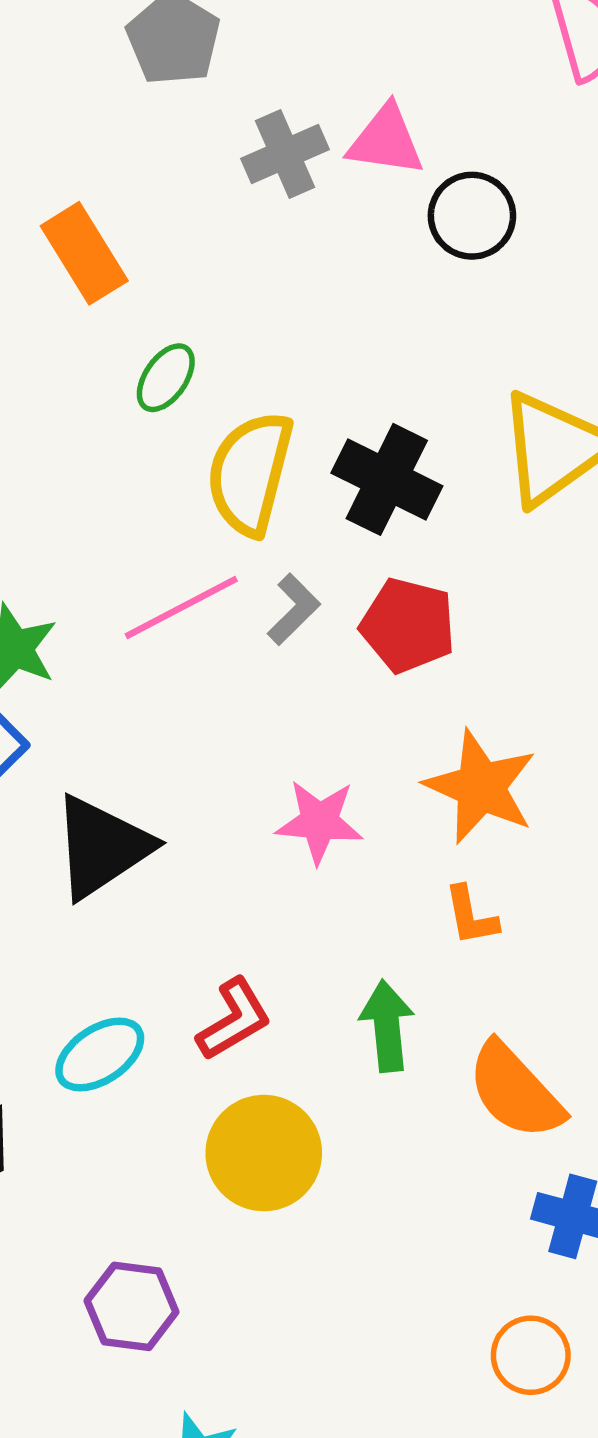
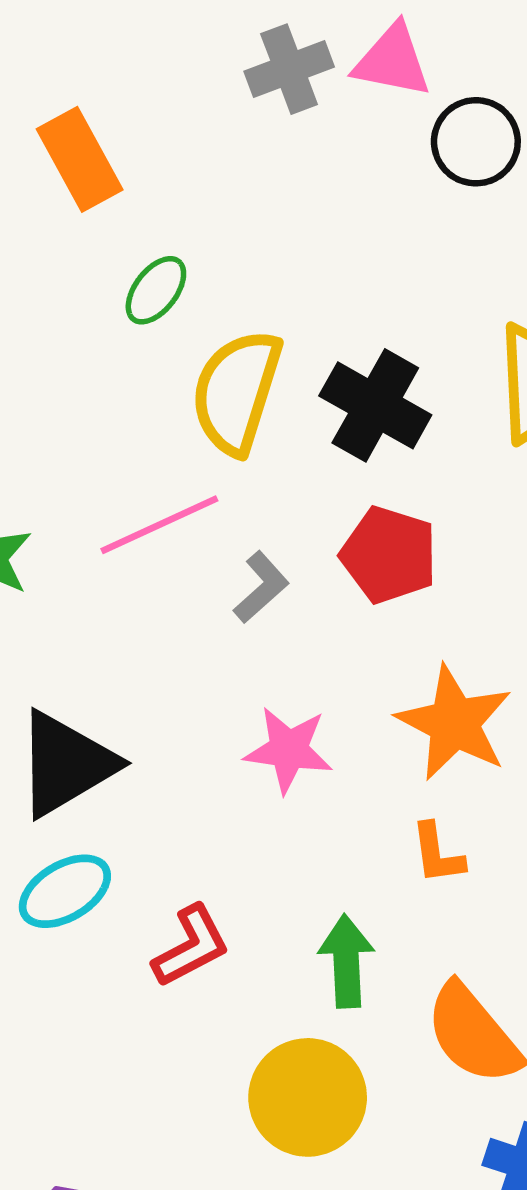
gray L-shape: (294, 609) -> (261, 587), moved
cyan ellipse: (100, 1055) -> (65, 891), moved
yellow circle: (264, 1153) -> (308, 1097), moved

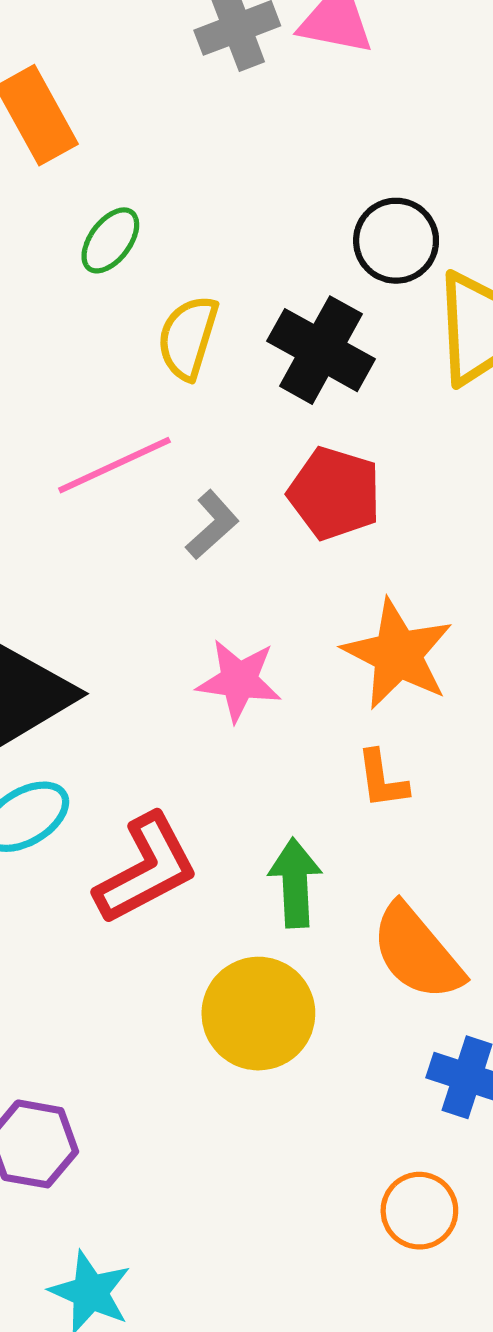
black circle: (476, 142) -> (396, 241), moved
yellow semicircle: (236, 392) -> (188, 337), size x0.7
red L-shape: (191, 946) -> (146, 869), size x1.4

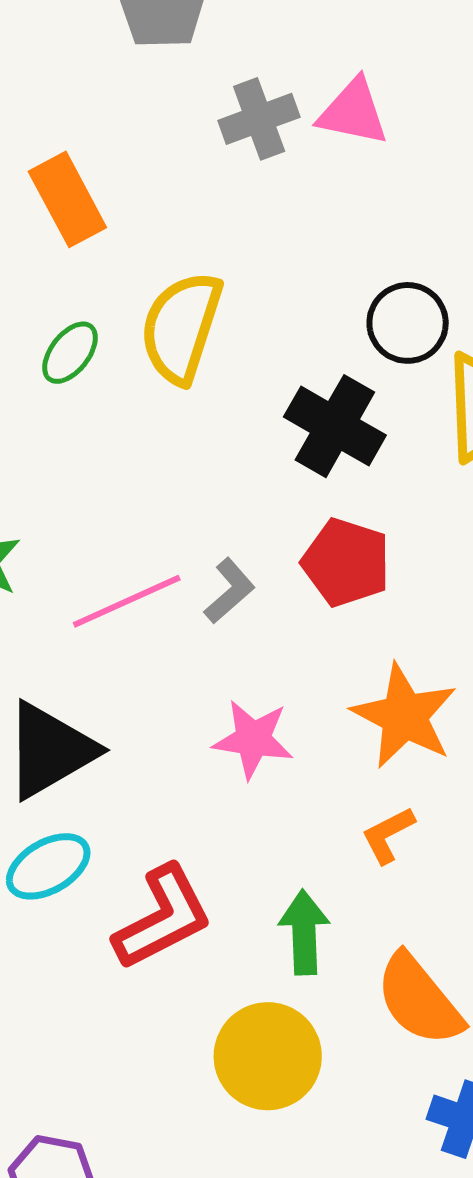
green ellipse: (110, 240) -> (70, 353), moved
yellow semicircle: (188, 337) -> (181, 327), moved, size x1.4
pink line: (114, 465) -> (127, 601), moved
orange L-shape: (382, 779) -> (388, 835), turned 70

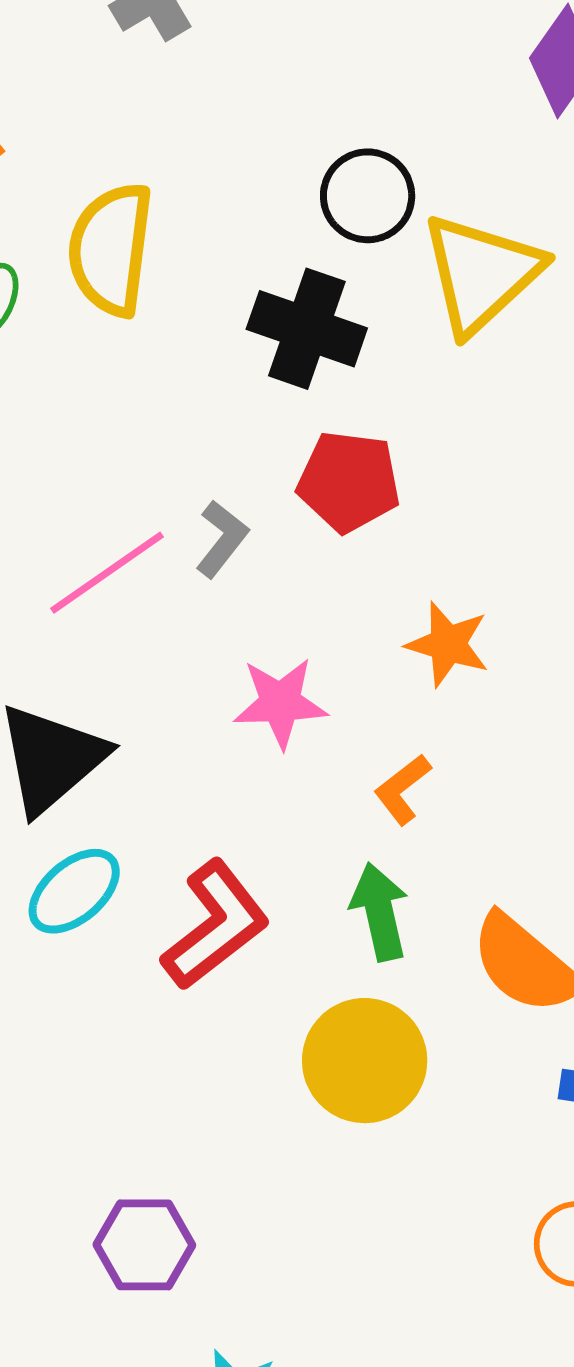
orange star: (404, 716) -> (448, 644), size x0.7
orange L-shape: (388, 835) -> (402, 789), moved

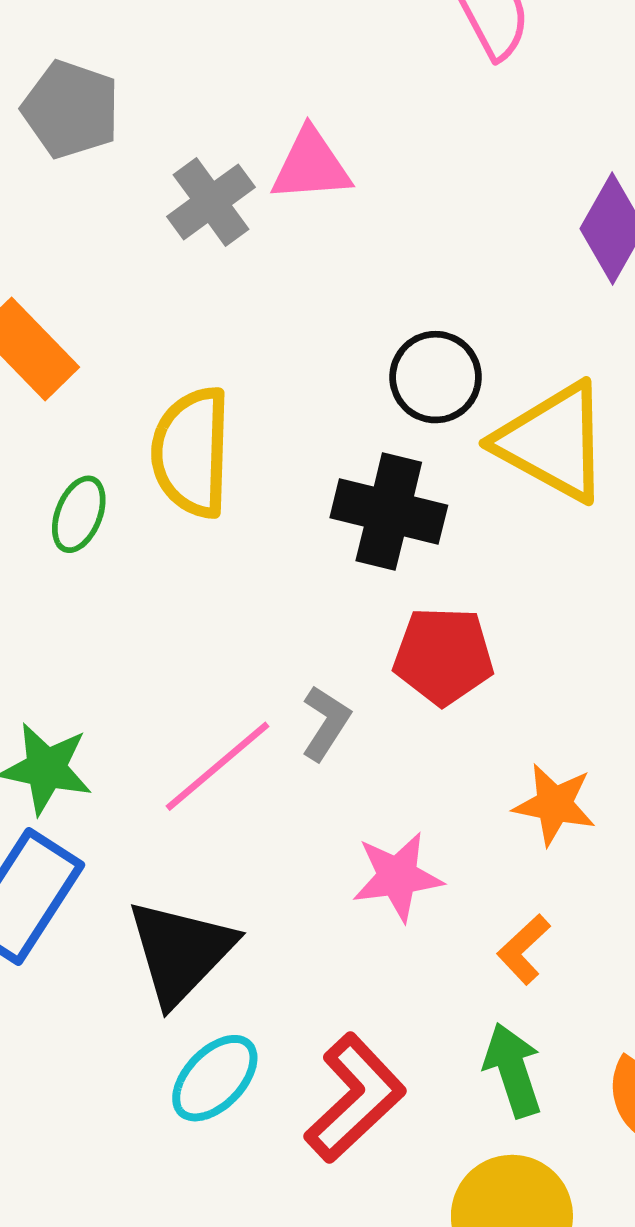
yellow triangle: (481, 273) -> (553, 442), turned -43

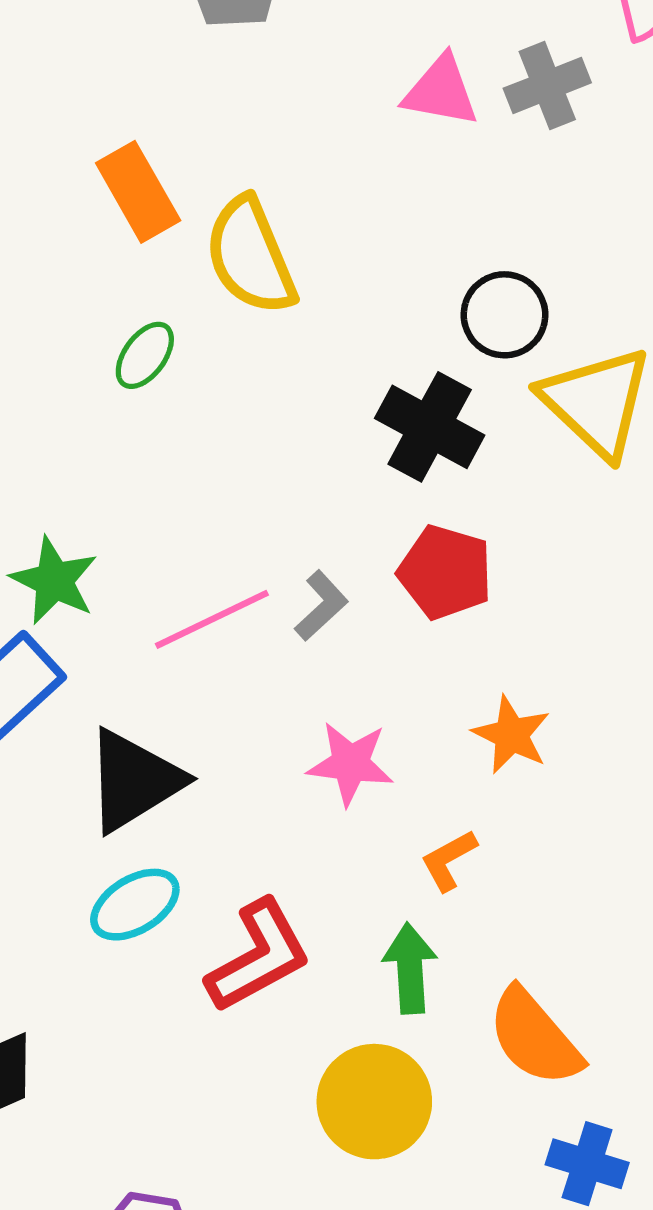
gray cross: (211, 202) -> (547, 86), moved
yellow semicircle: (191, 452) -> (250, 256), moved, turned -39

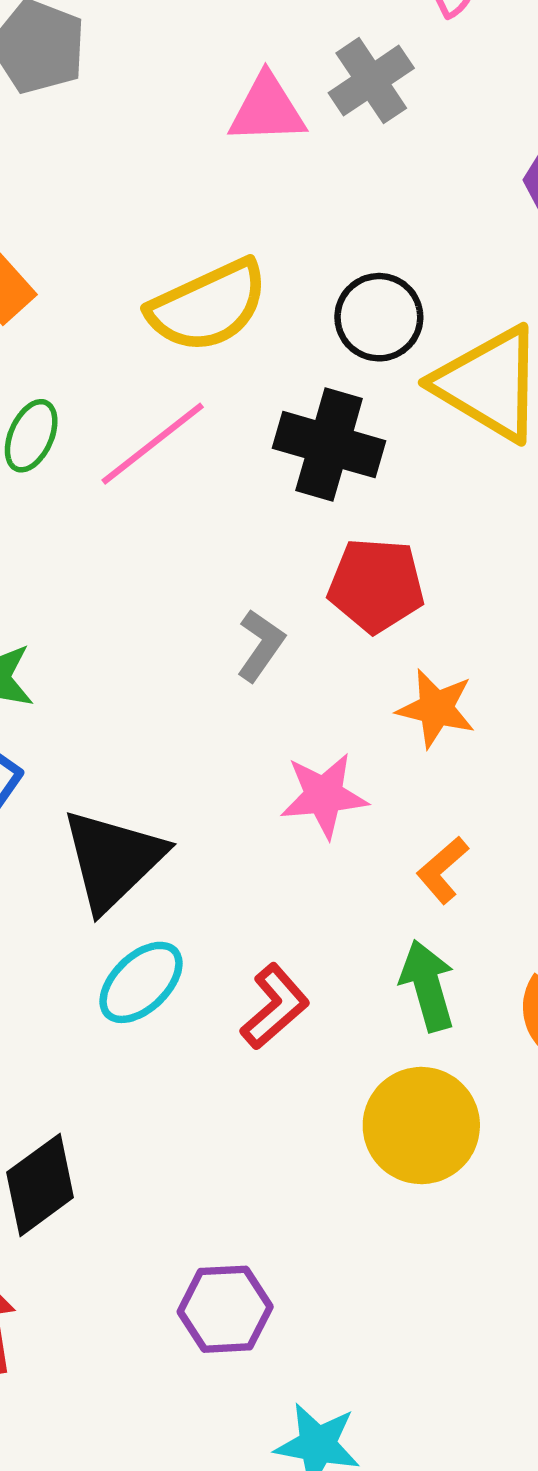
yellow semicircle: (250, 256) -> (208, 306), moved, turned -80
pink line: (212, 619) -> (153, 444), moved
orange star: (511, 735) -> (436, 708), moved
red L-shape: (259, 956) -> (275, 1007), size x0.7

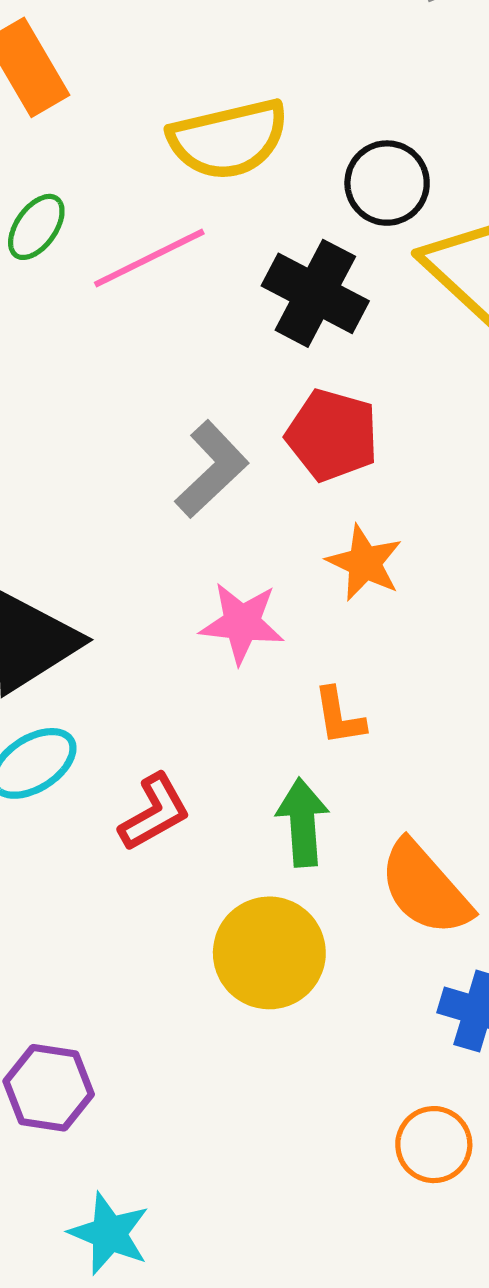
gray L-shape: (261, 645) -> (212, 469), size x1.4
orange L-shape: (442, 870) -> (339, 716), turned -70

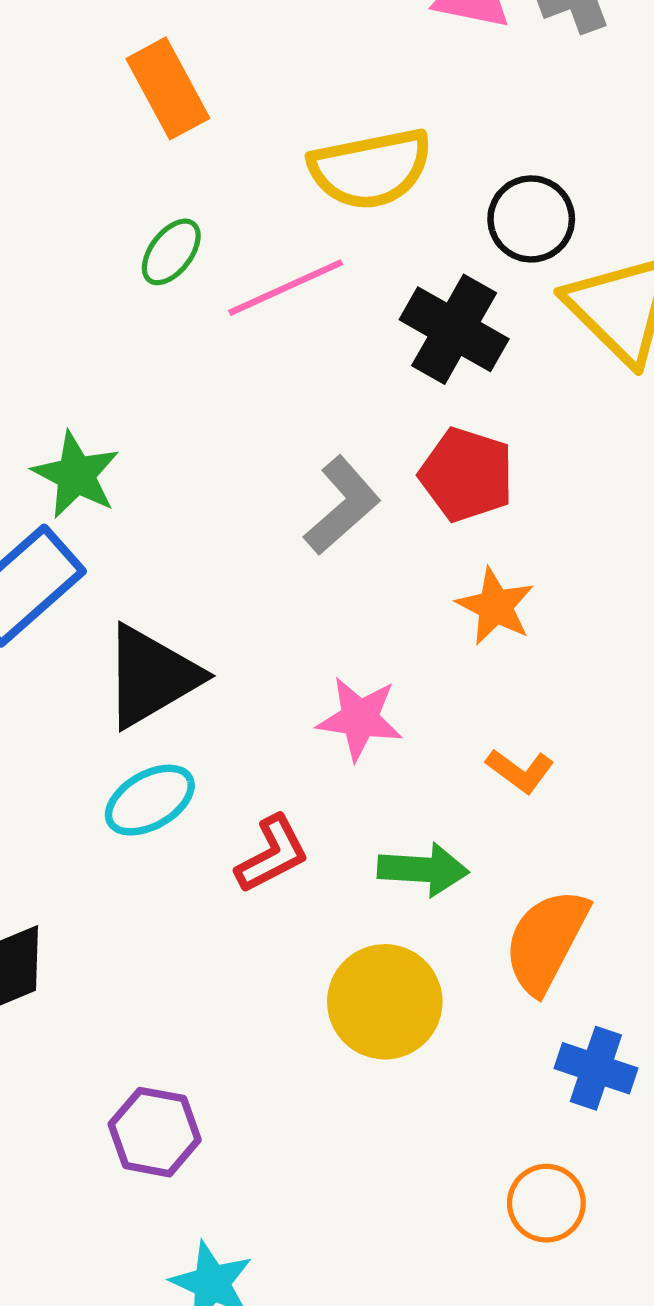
pink star: (242, 623) -> (360, 719), moved
orange L-shape: (339, 716) -> (520, 771), moved, turned -46
green arrow: (303, 822) -> (423, 869), turned 96
orange semicircle: (425, 888) -> (546, 941), turned 67

